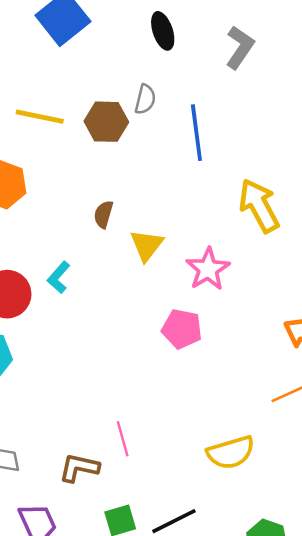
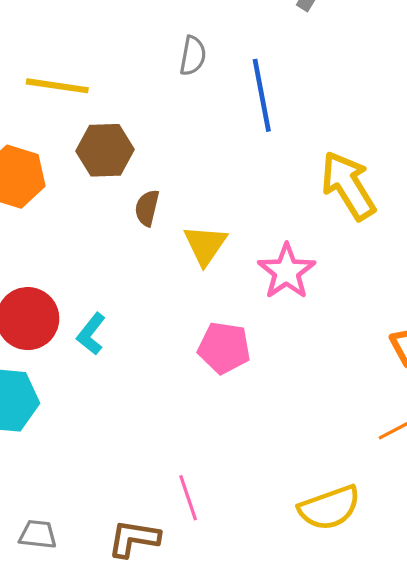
brown hexagon: (106, 122) -> (105, 150), moved
cyan L-shape: (59, 277) -> (91, 334), moved
pink pentagon: (182, 329) -> (224, 348), moved

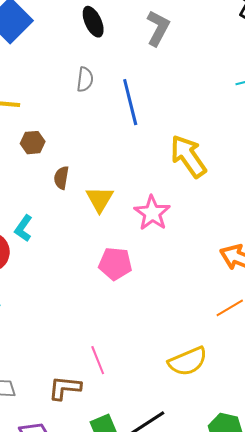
brown hexagon: (105, 150) -> (33, 143), size x0.7
cyan L-shape: (91, 334) -> (23, 228), moved

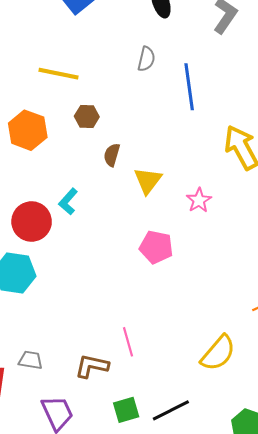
pink star: (152, 213) -> (199, 200), size x0.7
yellow semicircle: (188, 361) -> (218, 353), turned -33

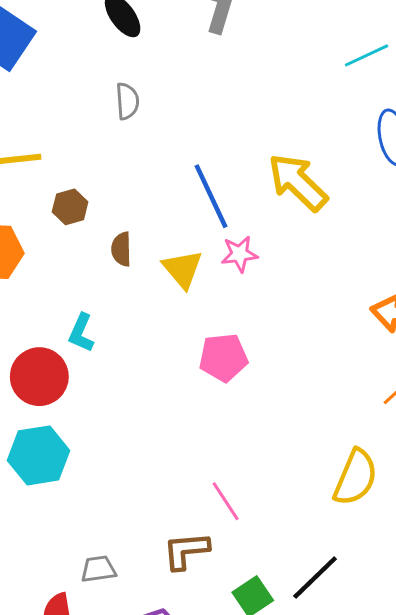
blue line: (189, 87) -> (211, 196), moved
pink star: (199, 200) -> (239, 254), moved, turned -30

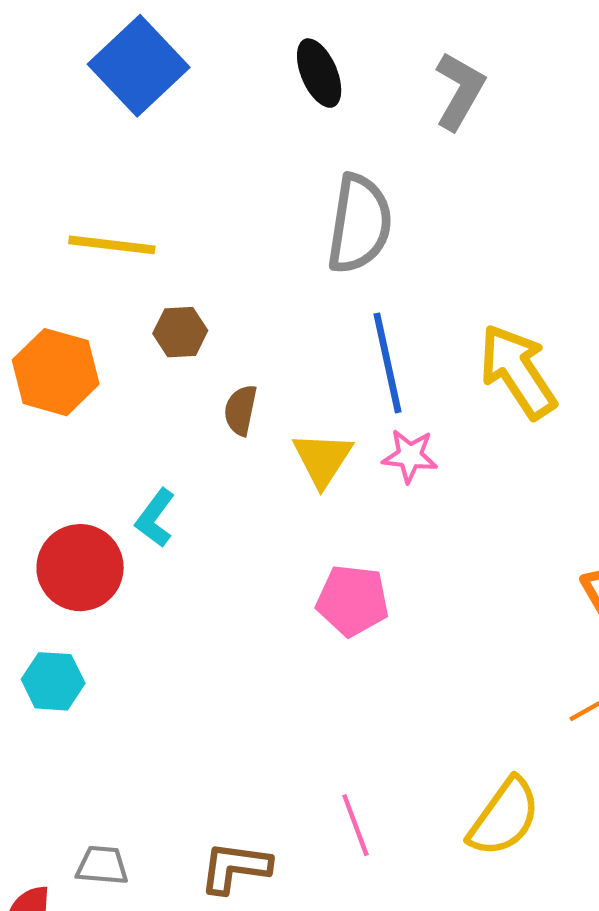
gray semicircle: (127, 101) -> (359, 224), moved, size x1.8
cyan hexagon: (39, 455) -> (53, 681), size x0.7
pink line: (226, 501) -> (355, 825), moved

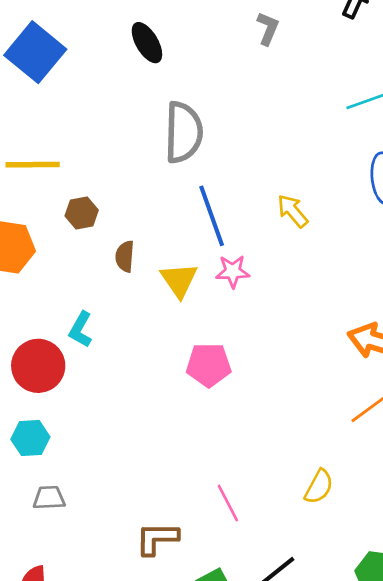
gray L-shape: (460, 91) -> (268, 28), moved, size x0.7
yellow arrow: (518, 371) -> (293, 211), size x0.6
yellow semicircle: (504, 817) -> (319, 487), size x0.7
gray trapezoid: (102, 865) -> (49, 498), moved

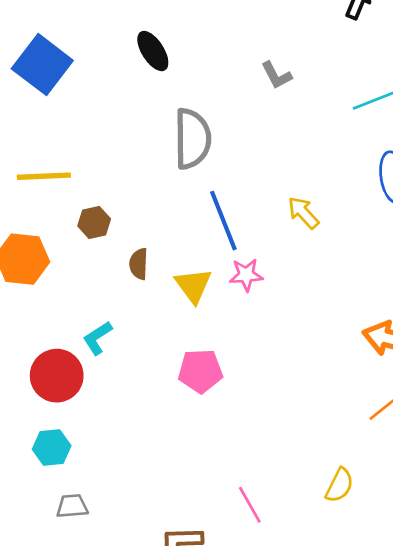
gray L-shape: (268, 28) -> (276, 75), moved, turned 132
cyan L-shape: (81, 329) -> (97, 338), turned 30
pink pentagon: (209, 365) -> (200, 371), moved

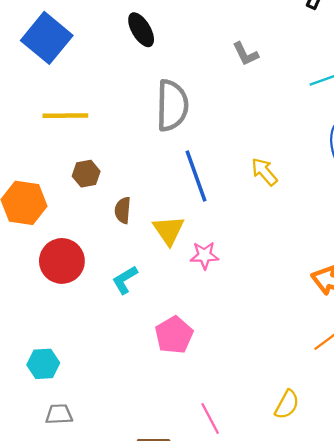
yellow line: (44, 176) -> (65, 116), moved
pink star: (246, 275) -> (204, 255), moved
cyan L-shape: (97, 338) -> (125, 280), moved
pink pentagon: (200, 371) -> (174, 335), moved, turned -30
red circle: (57, 376) -> (62, 261), moved

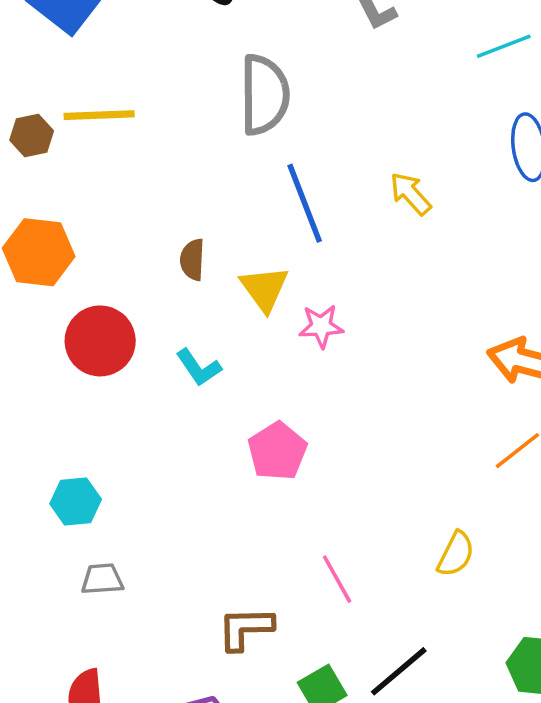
brown hexagon: (86, 174) -> (32, 136), moved
cyan L-shape: (125, 280) -> (199, 368), turned -92

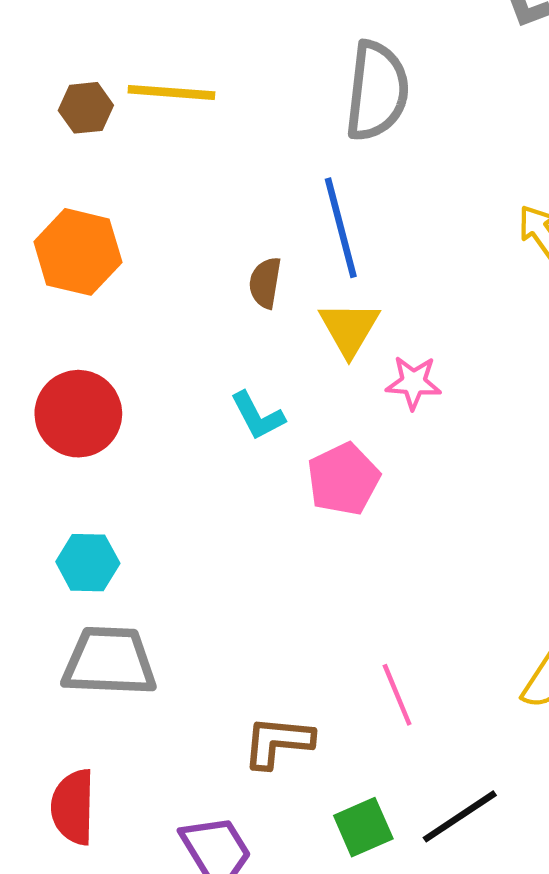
blue line: (305, 203) -> (341, 228), moved
red circle: (100, 341) -> (78, 414), moved
pink pentagon: (277, 451) -> (343, 479), moved
gray trapezoid: (102, 579) -> (109, 661), size x1.8

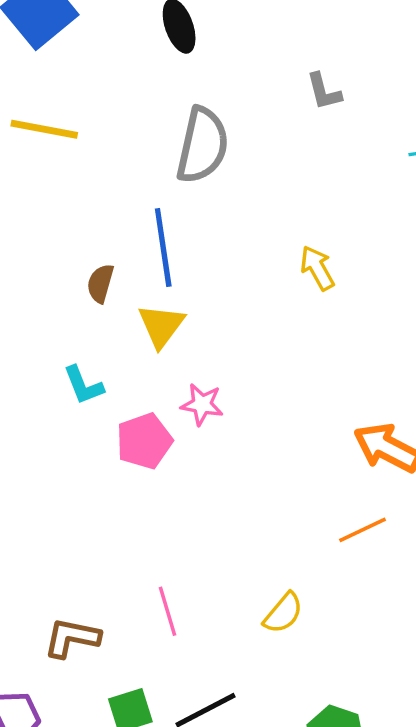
pink star: (413, 383) -> (202, 404), moved

